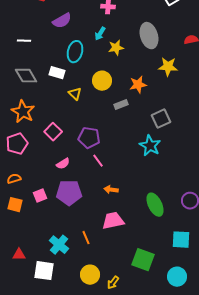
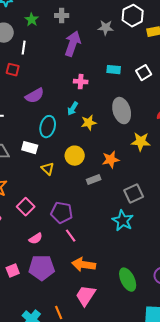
orange arrow: (111, 190) -> (84, 265), size x1.6
pink trapezoid: (113, 221) -> (86, 296), turned -45

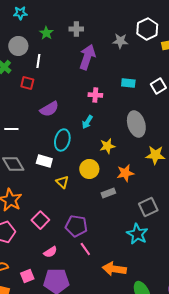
yellow star: (89, 123) -> (107, 146), moved
orange arrow: (84, 265) -> (114, 269), moved
pink square: (13, 271) -> (27, 276), moved

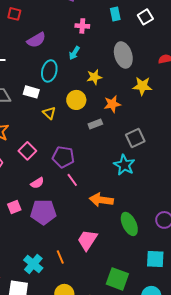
cyan rectangle: (128, 83) -> (115, 14), turned 72

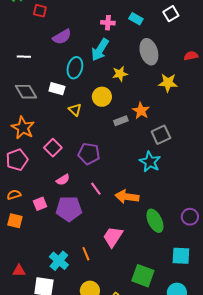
cyan rectangle: (115, 14) -> (136, 19), moved, turned -48
cyan arrow: (74, 53) -> (100, 50), size x1.6
orange star: (112, 104) -> (141, 111), moved, turned -30
pink line: (72, 180) -> (96, 189), moved

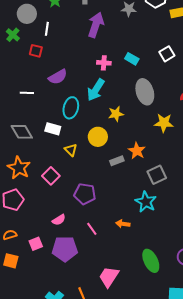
white line: (24, 57) -> (27, 93), moved
pink square: (53, 148) -> (51, 176), moved
orange arrow: (127, 197) -> (123, 224), moved, size x0.6

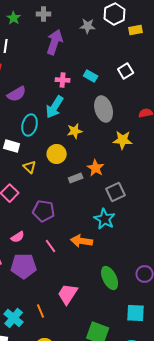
orange arrow: (123, 224) -> (82, 241), size x1.5

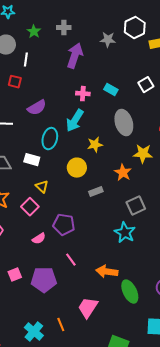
yellow triangle: (30, 167) -> (42, 187), moved
orange star: (96, 168) -> (123, 173), moved
pink semicircle: (18, 237) -> (39, 239), moved
orange arrow: (82, 241) -> (107, 272), moved

